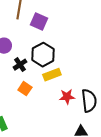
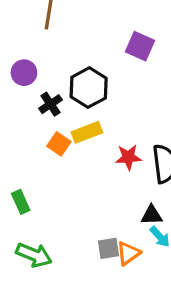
purple square: (39, 22) -> (140, 46), moved
yellow rectangle: (52, 75) -> (87, 132), moved

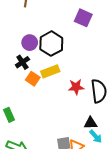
purple circle: (24, 73) -> (30, 43), moved
black cross: (50, 104) -> (22, 62), moved

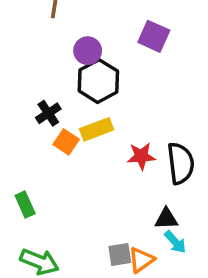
purple circle: (30, 43) -> (88, 51), moved

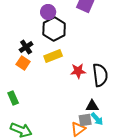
orange square: (66, 142) -> (23, 63), moved
gray square: (120, 255) -> (85, 120), moved

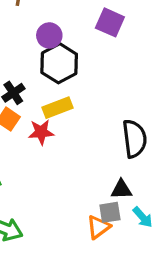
red star: (78, 71) -> (41, 132), moved
cyan arrow: (97, 119) -> (143, 217), moved

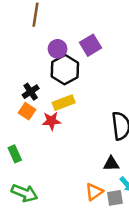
purple square: (110, 22) -> (90, 45), moved, turned 35
gray square: (110, 212) -> (115, 198), moved

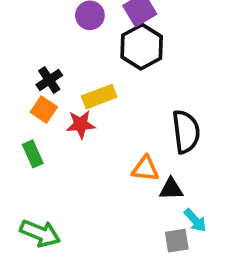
black hexagon: (65, 70) -> (142, 47), moved
green rectangle: (15, 154) -> (33, 154), moved
orange triangle: (94, 192) -> (145, 169), moved, turned 42

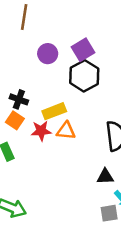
black cross: (49, 80) -> (19, 99), turned -36
orange triangle: (145, 169) -> (66, 131), moved

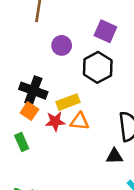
purple square: (83, 50) -> (105, 31), moved, turned -35
black cross: (19, 99) -> (33, 91), size x1.5
black triangle: (105, 177) -> (114, 156), moved

